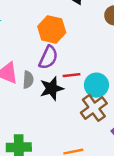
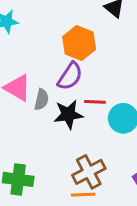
brown cross: (94, 108) -> (89, 172), moved

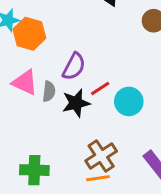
orange hexagon: (79, 43) -> (29, 34), moved
red line: (95, 102) -> (100, 88), turned -30

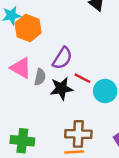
red line: (100, 88) -> (82, 78), turned 56
brown cross: (101, 156) -> (78, 134), turned 30

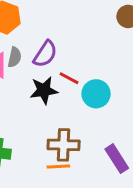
gray semicircle: (40, 77) -> (15, 57), moved

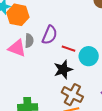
black star: (44, 90) -> (63, 70), moved
brown cross: (64, 145) -> (72, 95), turned 35

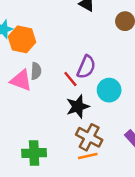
purple semicircle: (50, 35) -> (86, 67), moved
red line: (69, 49) -> (70, 79), moved, turned 32

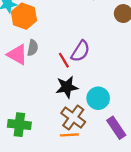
cyan circle: (109, 90) -> (98, 98), moved

